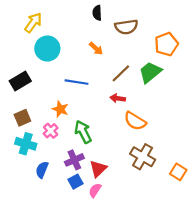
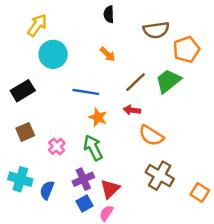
brown semicircle: (126, 27) -> (156, 30), moved
orange star: (60, 109) -> (98, 117), moved
cyan cross: (26, 144) -> (20, 179), moved

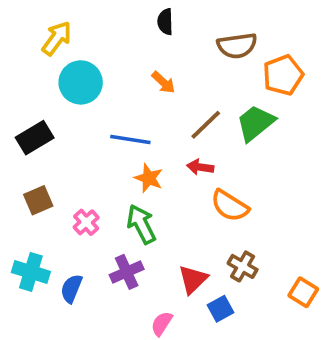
brown cross: (160, 176) -> (243, 266), size x0.7
red triangle: (110, 189) -> (193, 279), moved
blue square: (85, 203) -> (220, 309), moved

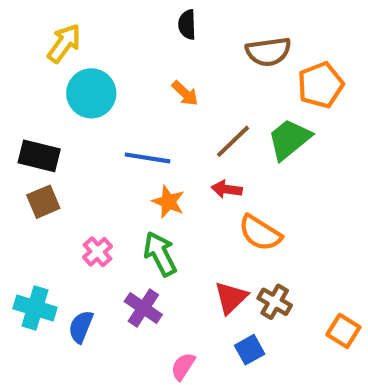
black rectangle: (35, 138) -> (39, 156), turned 45
brown square: (38, 200) -> (43, 202), moved
purple cross: (127, 272) -> (143, 308), turned -32
red triangle: (193, 279) -> (231, 298), moved

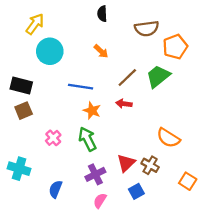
orange semicircle: (260, 233) -> (168, 138), moved
purple cross: (143, 308) -> (95, 174), moved, turned 30
blue semicircle: (81, 327) -> (55, 189), moved

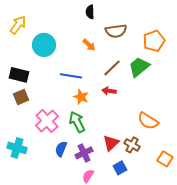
yellow arrow: (35, 24) -> (18, 25), moved
brown semicircle: (147, 28) -> (116, 31), moved
pink cross: (53, 138) -> (47, 121), size x1.6
blue semicircle: (55, 189) -> (61, 149), moved

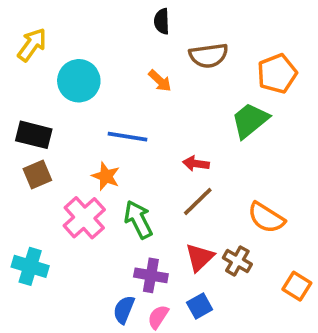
brown line: (112, 68) -> (198, 201), moved
orange star: (81, 97) -> (106, 176), moved
blue semicircle: (61, 149) -> (124, 310), moved
purple cross: (84, 153) -> (151, 275), turned 36
blue square: (120, 168) -> (200, 306), moved

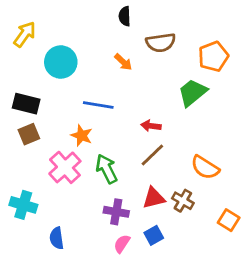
red triangle: (200, 257) -> (154, 198), turned 30
blue semicircle: (124, 310) -> (57, 238), moved, turned -30

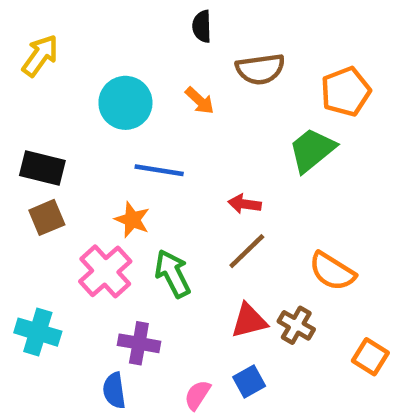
cyan circle: (61, 62) -> (125, 103), moved
purple cross: (116, 212) -> (139, 343), moved
blue semicircle: (57, 238) -> (114, 390), moved

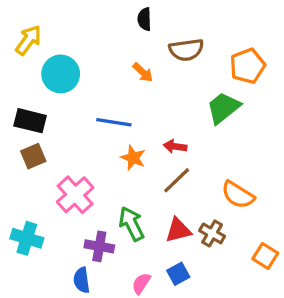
cyan circle: (125, 103) -> (61, 74), moved
orange star: (132, 220) -> (133, 158), moved
green arrow: (173, 274) -> (132, 224), moved

